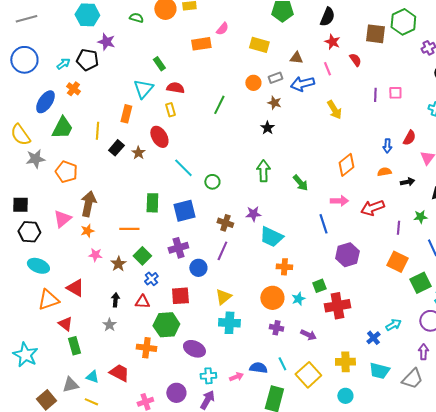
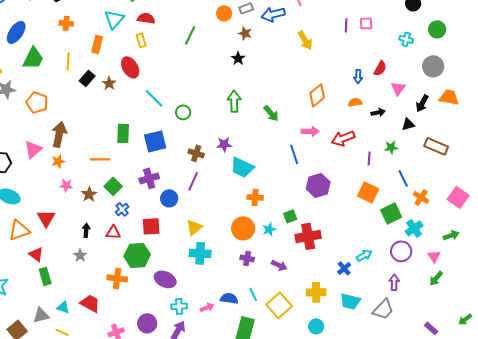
orange cross: (73, 89) -> (66, 23), moved, turned -32
red triangle: (75, 288) -> (46, 218), turned 30

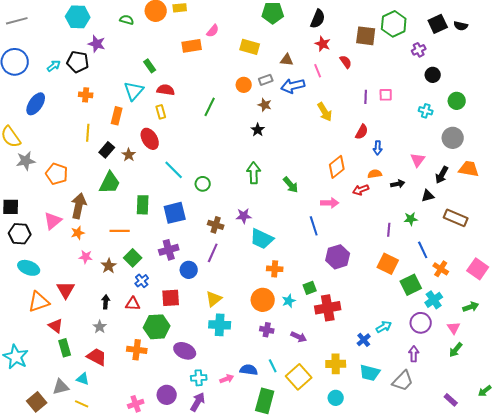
green trapezoid: (33, 58) -> (110, 183), moved
red semicircle: (380, 68) -> (362, 132), moved
red arrow: (343, 138) -> (361, 190), moved, size x0.7
red trapezoid: (90, 303) -> (97, 357), moved

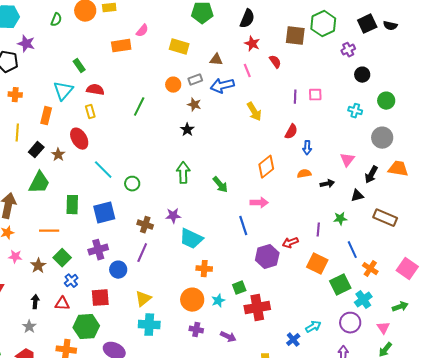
green semicircle: (127, 20) -> (56, 20), turned 96
red arrow: (361, 190) -> (290, 243), moved

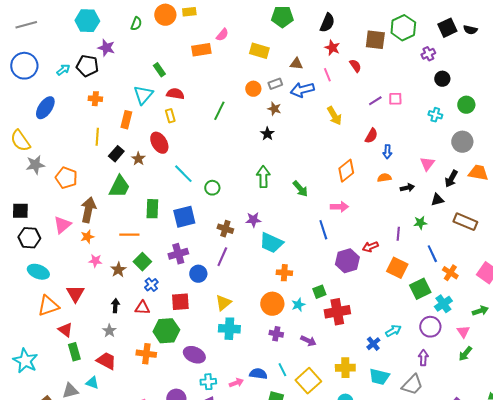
purple line: (295, 97) -> (375, 101), turned 56

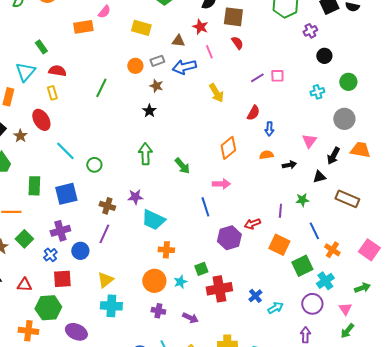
brown square: (375, 40) -> (233, 17), moved
red star: (332, 48) -> (200, 27), moved
cyan cross: (435, 115) -> (317, 92), turned -32
blue cross: (151, 285) -> (50, 255), moved
blue cross: (373, 344) -> (255, 296), moved

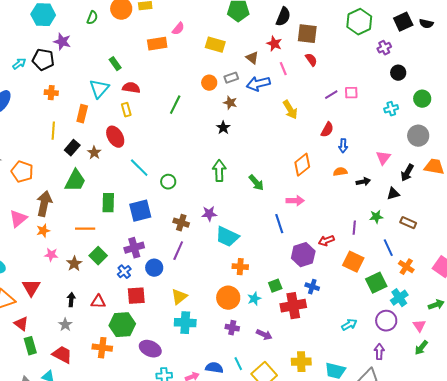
brown triangle: (178, 41) -> (252, 58), turned 32
brown rectangle: (347, 199) -> (408, 223), moved, size x0.7
blue cross: (255, 296) -> (312, 287), moved, turned -32

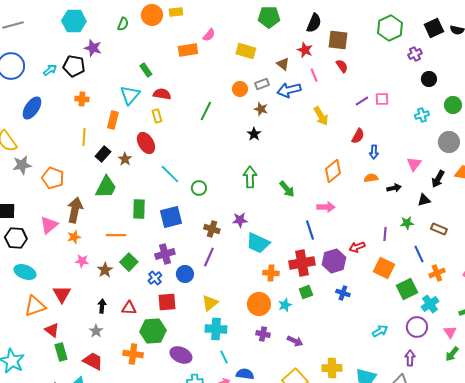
orange cross: (406, 267) -> (437, 273), turned 35
red cross: (293, 306) -> (302, 263), moved
cyan line: (238, 364) -> (224, 357), moved

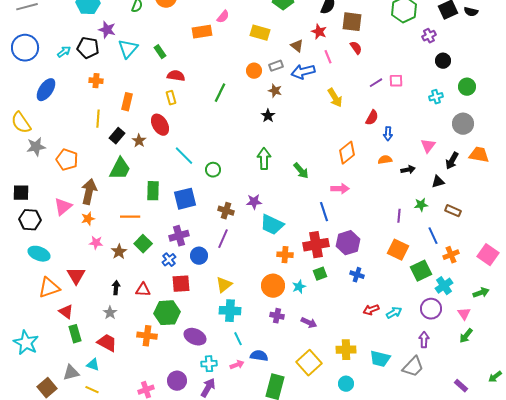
cyan triangle: (130, 95) -> (128, 49), moved
red arrow: (357, 247) -> (371, 310), moved

